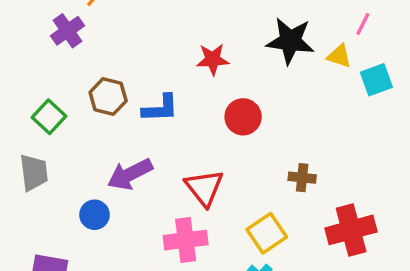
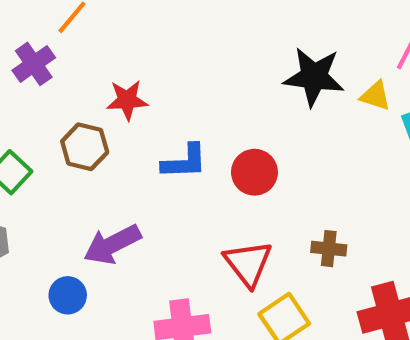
red star: (213, 59) -> (127, 100), moved
blue L-shape: (160, 108) -> (184, 162), moved
red triangle: (204, 188) -> (248, 263), moved

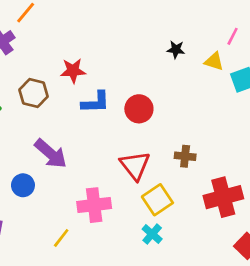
black star: (314, 77) -> (176, 50), size x0.5
red star: (127, 100) -> (73, 71), moved
purple arrow: (112, 244) -> (51, 154), turned -112

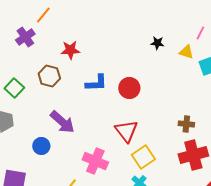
red star: (73, 71) -> (70, 50), moved
brown cross: (185, 156) -> (186, 124), moved
pink cross: (94, 205) -> (95, 161), turned 30

